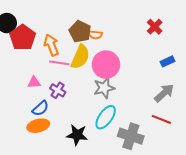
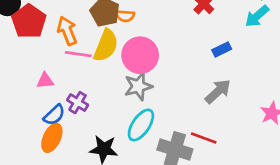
purple cross: (58, 90) -> (78, 103), moved
red line: (161, 119) -> (204, 138), moved
orange ellipse: (38, 126) -> (52, 138), turned -50

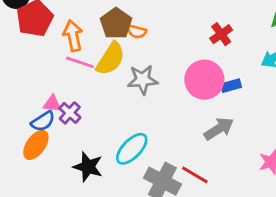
pink circle: (140, 55) -> (204, 80), moved
pink triangle: (45, 81) -> (52, 104), moved
gray star: (138, 86) -> (143, 80), moved

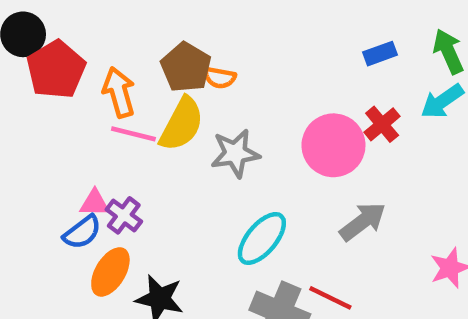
red cross: (221, 34) -> (382, 124), moved
blue rectangle: (231, 86) -> (380, 54), moved
orange ellipse: (36, 145) -> (110, 272), moved
cyan ellipse: (132, 149) -> (262, 239), moved

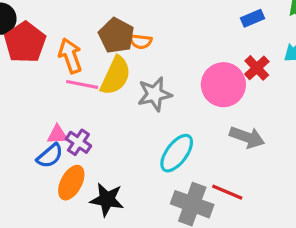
gray arrow: (363, 222) -> (247, 137), turned 60

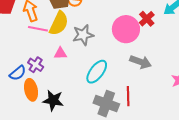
pink triangle: (57, 135) -> (60, 53), moved
orange ellipse: (71, 183) -> (31, 90), turned -40
red line: (227, 192) -> (128, 96), turned 66

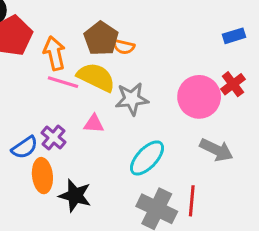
yellow semicircle: (59, 23) -> (96, 77), turned -95

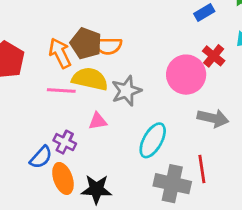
orange semicircle: (124, 47) -> (108, 46), size x1.4
orange arrow: (54, 53) -> (60, 53), moved

